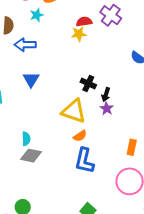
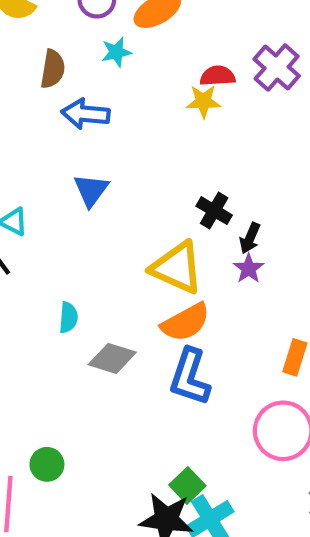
orange semicircle: (80, 136) -> (186, 322), size x1.6
gray diamond: (31, 156) -> (112, 358), moved

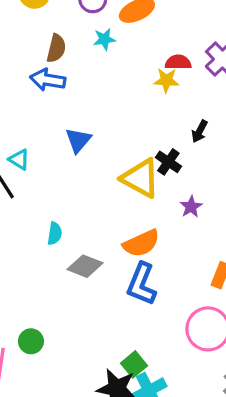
blue arrow: (86, 114) -> (48, 80), moved
black arrow: (250, 238) -> (200, 131), moved
yellow triangle: (177, 268) -> (141, 178), moved

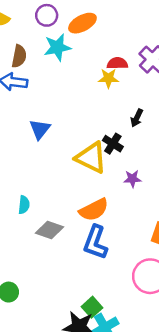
cyan star: (104, 39) -> (57, 47), size x1.5
purple star: (191, 207) -> (132, 179), turned 30

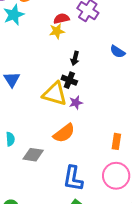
black arrow: (137, 118) -> (75, 58), moved
purple star: (132, 179) -> (76, 103), moved
blue L-shape: (95, 242) -> (73, 178), moved

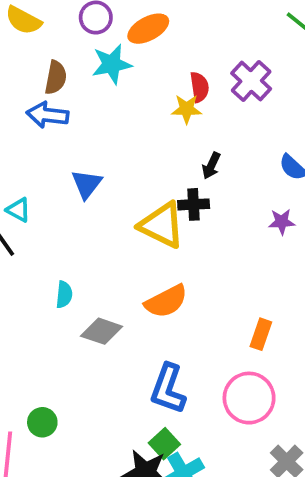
red semicircle: (61, 19) -> (199, 87), turned 84
black cross: (69, 80) -> (194, 204), turned -35
purple star: (76, 103) -> (282, 222), moved

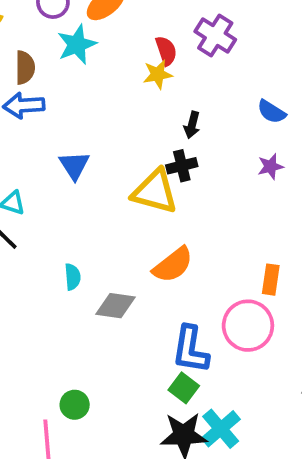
pink circle: (249, 398) -> (248, 326), moved
green square: (164, 444) -> (184, 388), moved

